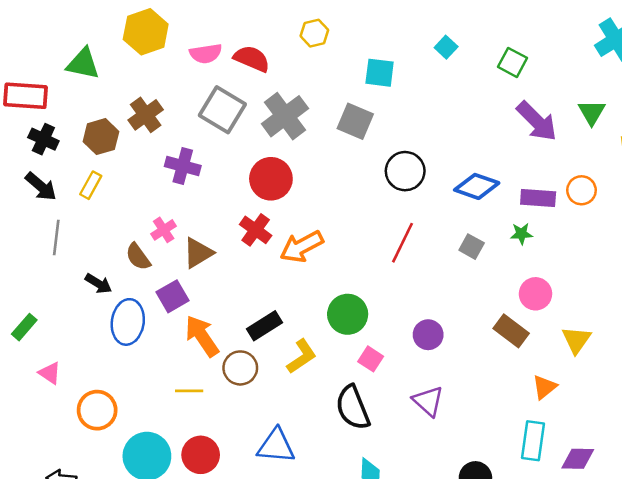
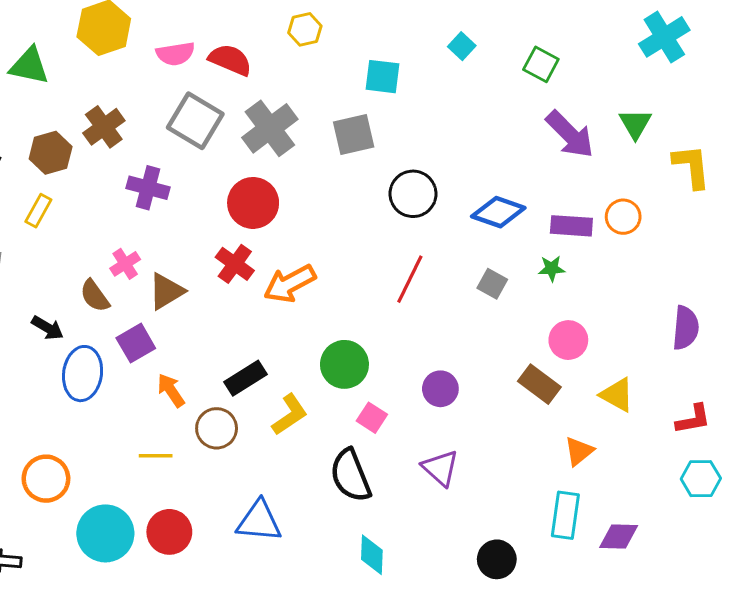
gray square: (355, 121) -> (354, 134), turned -36
orange arrow: (202, 336) -> (171, 390), size x0.7
yellow triangle: (576, 340) -> (617, 395), turned -36

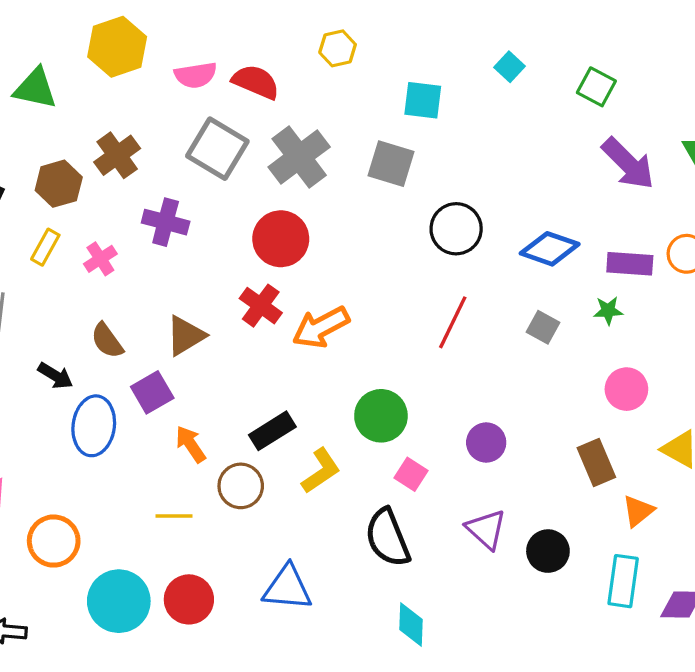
gray square: (354, 134) -> (391, 164), turned 30
pink cross: (125, 264) -> (100, 259), moved
brown rectangle: (539, 384) -> (596, 463), moved, turned 30
black circle: (497, 559) -> (548, 551), moved

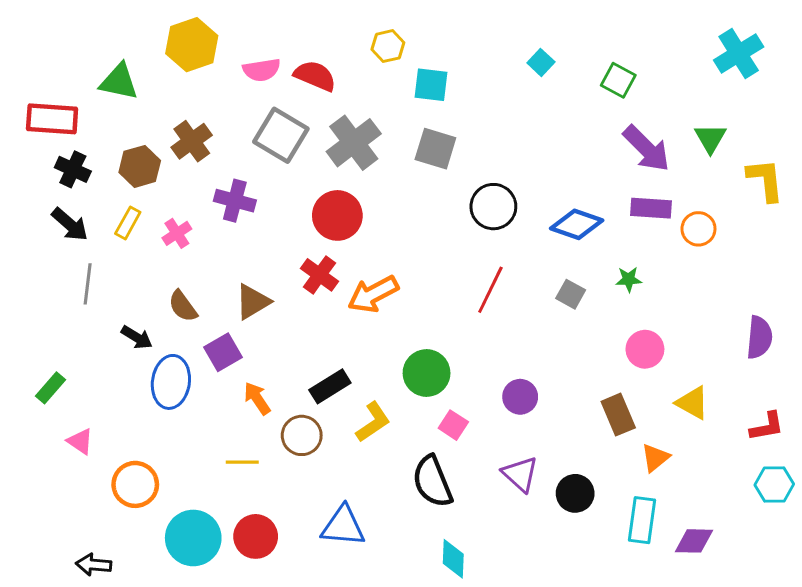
cyan square: (423, 100) -> (431, 85), moved
purple rectangle: (630, 264) -> (651, 208), moved

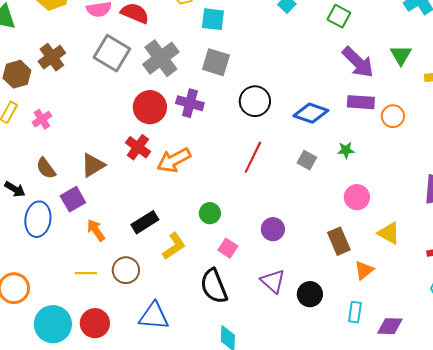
purple cross: (235, 201) -> (190, 103), moved
green circle: (427, 373) -> (210, 213), size x0.7
brown circle: (302, 435) -> (126, 270), moved
cyan rectangle: (642, 520) -> (355, 312), size x0.7

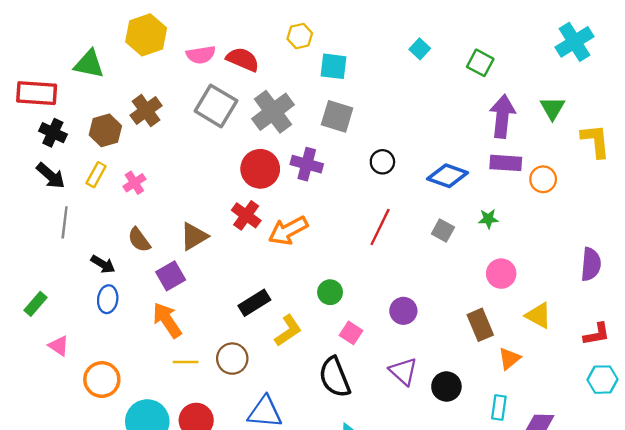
purple arrow: (358, 62) -> (502, 116), turned -129
black circle: (255, 101) -> (382, 162), size x0.7
blue ellipse: (38, 219) -> (108, 299), moved, size x0.7
orange arrow: (96, 230) -> (167, 320), moved, size x1.4

